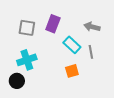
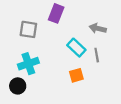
purple rectangle: (53, 24) -> (56, 13), moved

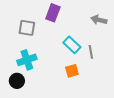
gray arrow: (98, 28) -> (99, 20), moved

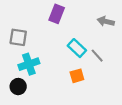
gray square: (27, 28) -> (18, 37), moved
gray line: (91, 52) -> (97, 56), turned -32

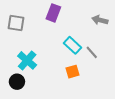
gray square: (18, 37) -> (16, 23), moved
cyan cross: (29, 64) -> (27, 60), turned -30

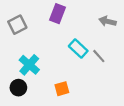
gray square: (16, 23) -> (17, 25), turned -36
orange square: (73, 72) -> (62, 89), moved

